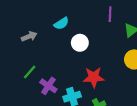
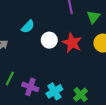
red star: (94, 77) -> (72, 43), moved, turned -30

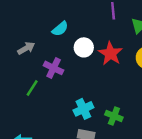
purple cross: (30, 87) -> (54, 68), moved
green cross: (81, 95) -> (114, 116), turned -32

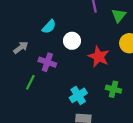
red star: (110, 53) -> (99, 57), moved
green cross: (114, 116) -> (114, 89), moved

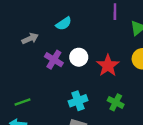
white circle: (72, 41) -> (79, 57), moved
green line: (30, 82) -> (23, 102), moved, turned 32

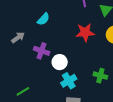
white circle: (79, 57) -> (60, 62), moved
red star: (108, 66) -> (85, 32), moved, turned -30

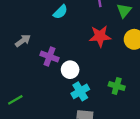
cyan semicircle: (43, 19) -> (60, 12), moved
green line: (23, 91) -> (15, 100), moved

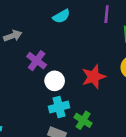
red star: (100, 36) -> (94, 77), moved, turned -30
green cross: (117, 86) -> (83, 120), moved

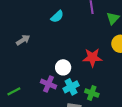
purple cross: (37, 61) -> (49, 84), moved
red star: (94, 77) -> (92, 58), turned 30

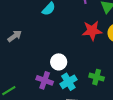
red star: (92, 58) -> (92, 31), moved
green cross: (92, 93) -> (97, 77), moved

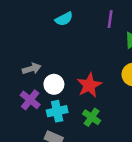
red star: (92, 31) -> (89, 85), moved, turned 30
gray arrow: (15, 36) -> (32, 69), moved

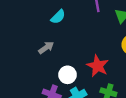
gray arrow: (32, 69) -> (46, 48), moved

